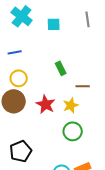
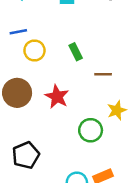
yellow circle: (19, 78) -> (34, 50), moved
yellow star: (71, 105) -> (117, 110), moved

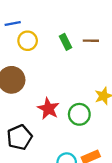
brown line: (103, 74) -> (91, 41), moved
red star: (57, 97) -> (48, 109), moved

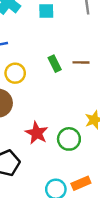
yellow circle: (28, 41) -> (15, 73), moved

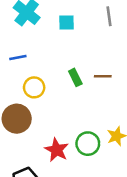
green circle: (69, 139) -> (88, 144), moved

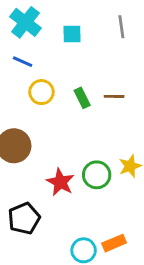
blue line: (18, 57) -> (23, 62), moved, turned 35
yellow circle: (34, 87) -> (41, 92), moved

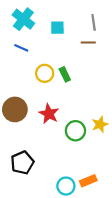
yellow circle: (41, 92) -> (45, 73), moved
brown line: (114, 96) -> (88, 43), moved
red star: (60, 182) -> (49, 114), moved

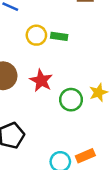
green rectangle: (65, 74) -> (59, 36), turned -56

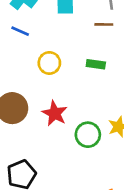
green rectangle: (59, 36) -> (96, 64), moved

